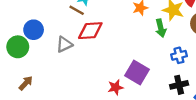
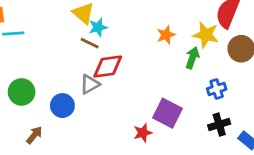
green arrow: (161, 28) -> (192, 58), turned -144
blue circle: (34, 30) -> (62, 106), moved
gray triangle: (64, 44) -> (90, 84), moved

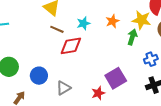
cyan star: (98, 27) -> (83, 23), moved
gray triangle: (90, 84) -> (63, 88), moved
purple square: (167, 113) -> (116, 78), turned 35

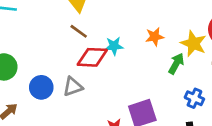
cyan star: (83, 23) -> (114, 46), moved
blue cross: (151, 59) -> (194, 98), turned 32
gray triangle: (63, 88) -> (73, 87), moved

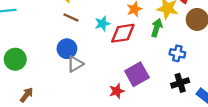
red diamond: (92, 57) -> (123, 33), moved
blue circle: (41, 87) -> (67, 49), moved

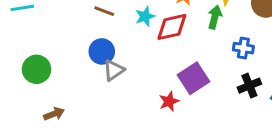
brown arrow: (27, 95) -> (54, 114), turned 35

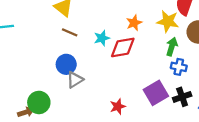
green arrow: (215, 17) -> (172, 47), moved
green circle: (37, 69) -> (39, 102), moved
purple square: (193, 78) -> (156, 93), moved

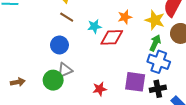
blue cross: (179, 67) -> (159, 62), size x1.5
gray triangle: (75, 80) -> (65, 70), moved
purple square: (156, 93) -> (135, 82), turned 30
green circle: (39, 102) -> (53, 80), moved

